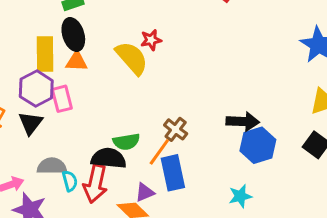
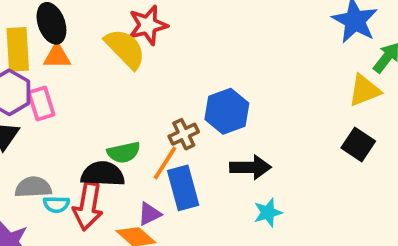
red star: (151, 40) -> (148, 25), size x1.5
black arrow: (243, 121) -> (250, 167), moved
brown cross: (176, 129) -> (184, 134), turned 30
blue hexagon: (258, 145) -> (227, 111), moved
cyan semicircle: (70, 181) -> (56, 204), turned 108

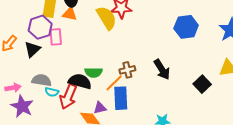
blue hexagon: (227, 111) -> (186, 27), moved
black square: (358, 144) -> (202, 84), moved
black arrow: (250, 167) -> (162, 69), moved, turned 45

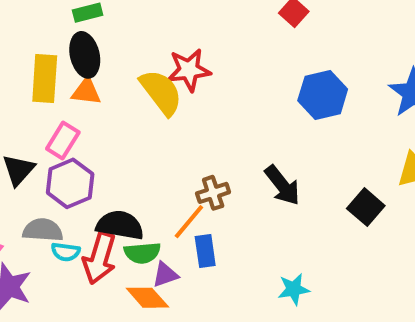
purple hexagon: (40, 27) -> (70, 183), moved
pink rectangle: (56, 37) -> (63, 140), turned 42
green semicircle: (94, 72) -> (142, 253), moved
blue rectangle: (121, 98) -> (205, 251), size x0.7

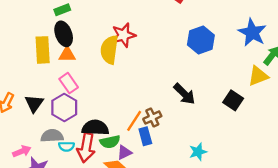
yellow semicircle: (161, 92) -> (109, 50), turned -128
pink rectangle: (63, 140) -> (69, 83), moved, turned -60
brown cross: (213, 193) -> (152, 118), moved

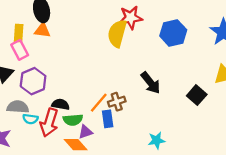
red star: (124, 35) -> (131, 18), moved
yellow rectangle: (43, 50) -> (19, 33), moved, size x0.7
yellow semicircle: (109, 50) -> (117, 33), moved
pink rectangle: (69, 83) -> (20, 50), moved
black semicircle: (95, 128) -> (61, 104), size x0.7

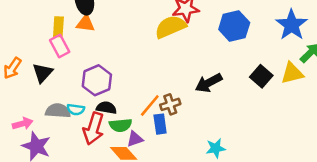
yellow semicircle: (117, 33) -> (170, 27), turned 52
purple hexagon: (33, 81) -> (97, 80), moved
black arrow: (151, 83) -> (209, 83), turned 100
black square: (197, 95) -> (261, 76), moved
cyan semicircle: (30, 119) -> (76, 109), moved

